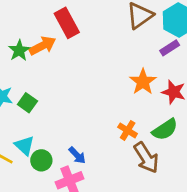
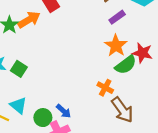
purple rectangle: (170, 48) -> (117, 17), moved
green semicircle: (165, 129) -> (126, 65), moved
green circle: (41, 160) -> (43, 118), moved

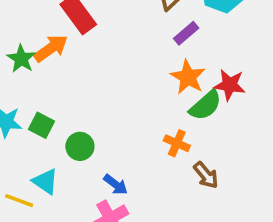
brown arrow: (122, 110) -> (206, 175), size x0.7
green circle: (43, 118) -> (80, 146), moved

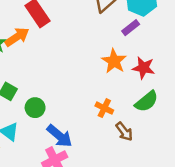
purple rectangle: (186, 33) -> (131, 28), moved
green semicircle: (205, 105) -> (146, 101), moved
blue arrow: (116, 185) -> (59, 136), size x1.5

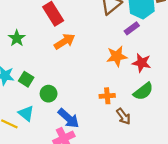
orange arrow: (17, 37) -> (65, 41), moved
orange star: (114, 61) -> (117, 56), turned 30
orange cross: (104, 108) -> (107, 96), turned -32

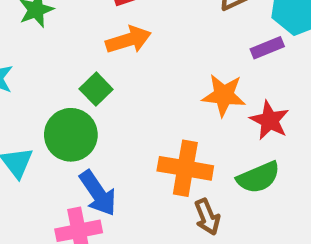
green square: (26, 79) -> (96, 89), moved
green circle: (49, 94) -> (71, 135), size x1.5
orange cross: (107, 96) -> (185, 168), size x1.6

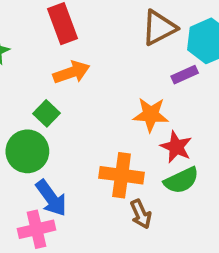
red star: (270, 120) -> (176, 147), moved

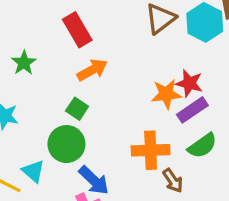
purple rectangle: (185, 75) -> (192, 110), moved, size x1.4
red star: (176, 147) -> (189, 83), moved

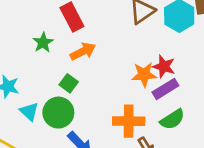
green star: (24, 63) -> (43, 43), moved
cyan triangle: (33, 171) -> (29, 112), moved

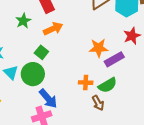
red star: (164, 66) -> (132, 36), moved, turned 30
green semicircle: (172, 119) -> (108, 85), moved
orange cross: (129, 121) -> (86, 83), size x0.6

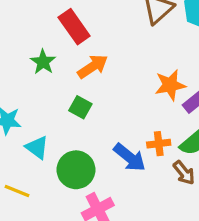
green circle: (33, 74) -> (76, 170), moved
blue arrow: (48, 99) -> (130, 157), moved

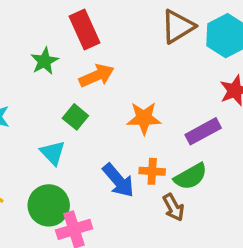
orange star: (170, 85) -> (144, 118), moved
cyan triangle: (37, 147) -> (53, 153), moved
green circle: (76, 170) -> (49, 205), moved

